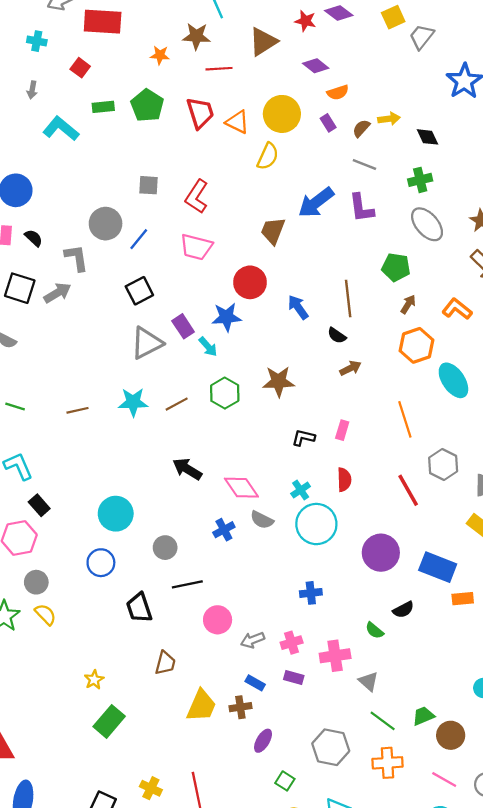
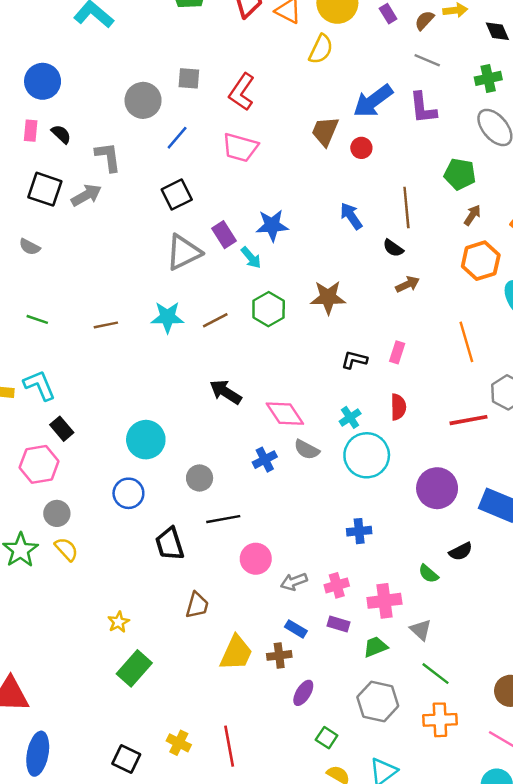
gray circle: (106, 224) -> (143, 100), moved
red circle: (250, 282) -> (361, 148), moved, size x0.6
red line: (408, 490) -> (468, 420), turned -72
green trapezoid: (423, 716) -> (375, 647), moved

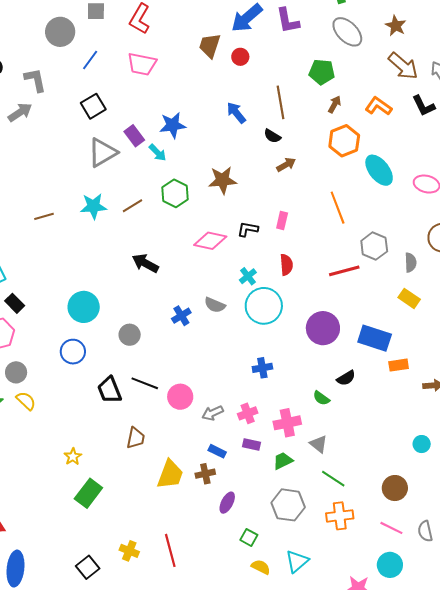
pink diamond: (285, 414) -> (210, 241), moved, turned -40
black line: (223, 519) -> (145, 383), moved, turned 36
black square: (126, 759) -> (88, 567), turned 30

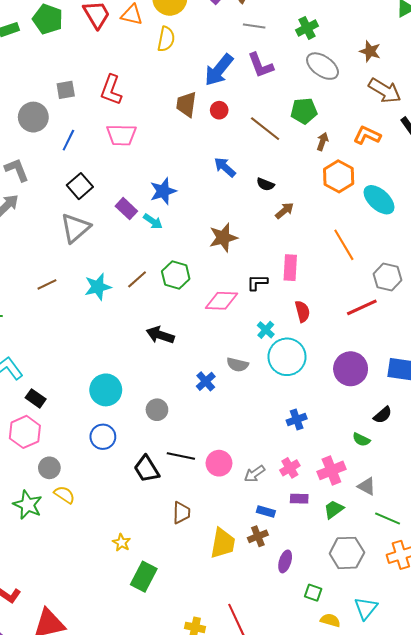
brown line: (281, 102) -> (265, 129), moved, turned -32
gray triangle: (103, 153) -> (75, 228), moved
green hexagon: (175, 193) -> (176, 275), moved
brown line: (44, 216) -> (47, 284), moved
pink rectangle: (282, 220) -> (290, 268), size x1.4

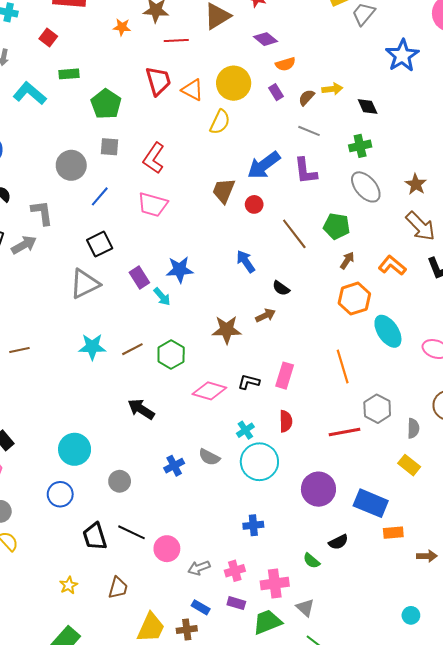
green pentagon: (48, 19) -> (106, 104), moved
brown arrow: (285, 211) -> (265, 315), moved
brown line: (47, 284) -> (19, 350), moved
green trapezoid: (334, 509) -> (267, 622), size x1.4
yellow star: (122, 543) -> (69, 585), moved

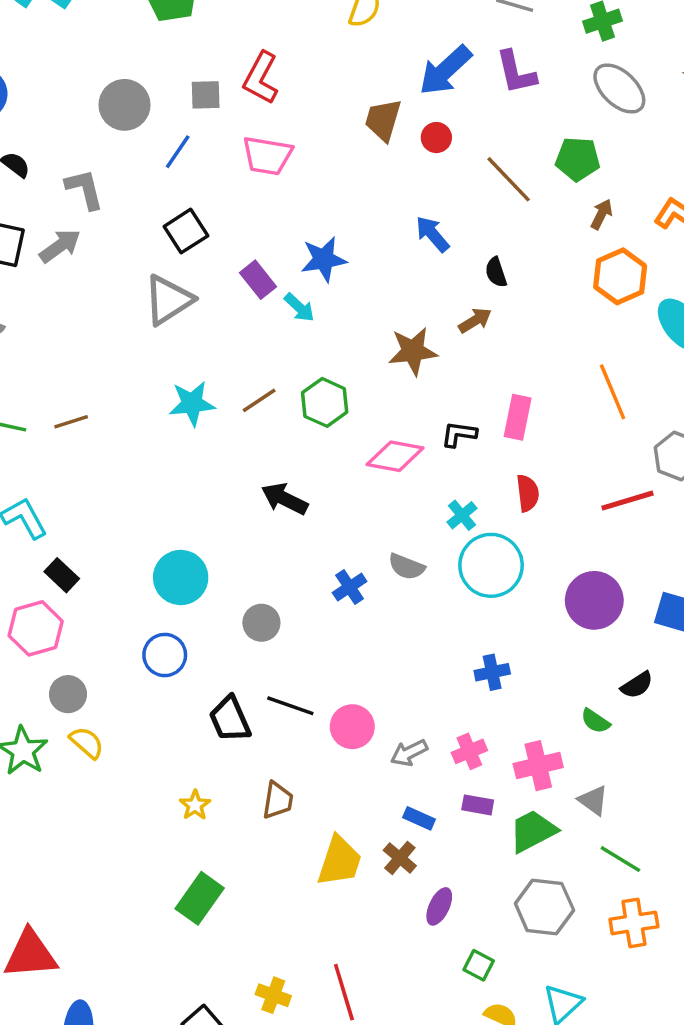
gray square: (109, 147) -> (206, 95), moved
black semicircle: (281, 288) -> (496, 272), turned 42
brown cross: (187, 630) -> (400, 858), turned -36

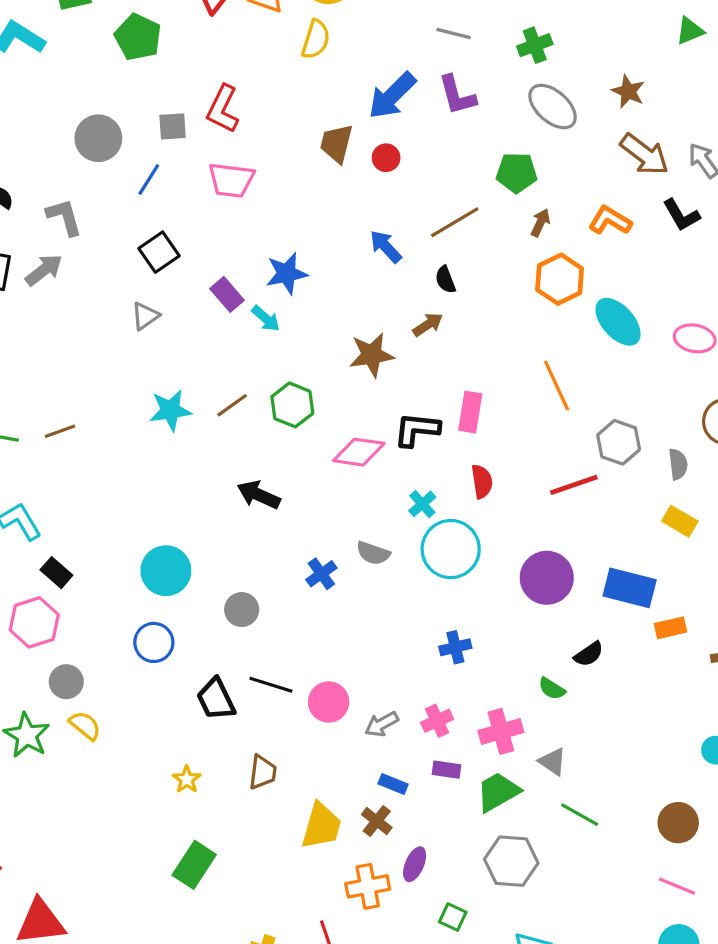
brown line: (509, 179) -> (455, 222), moved, turned -75
gray triangle: (168, 300) -> (145, 316), size x0.6
black L-shape: (459, 434) -> (417, 430), size x1.4
orange cross: (634, 923) -> (368, 886), moved

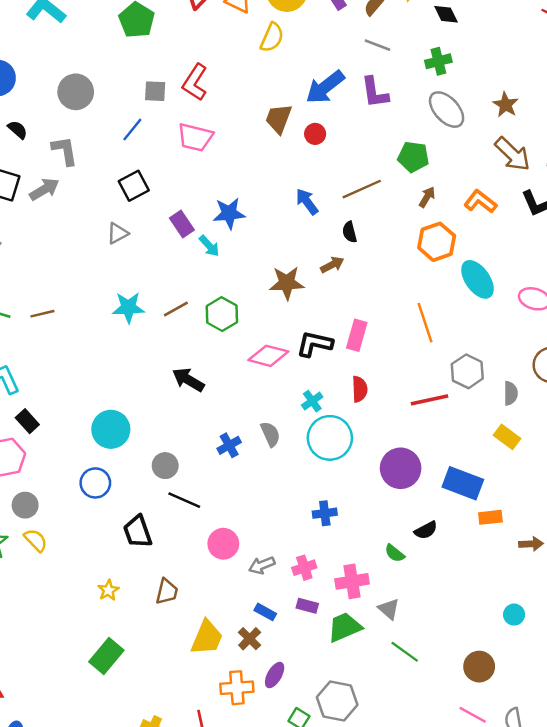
gray circle: (98, 138) -> (76, 92), moved
gray semicircle: (373, 553) -> (270, 434), turned -140
black line: (271, 685) -> (184, 500), moved
gray hexagon: (511, 861) -> (337, 701), moved

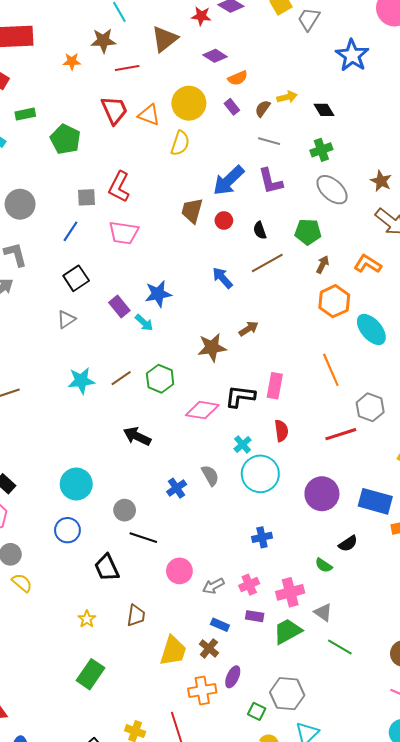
black semicircle: (350, 232) -> (260, 230), moved

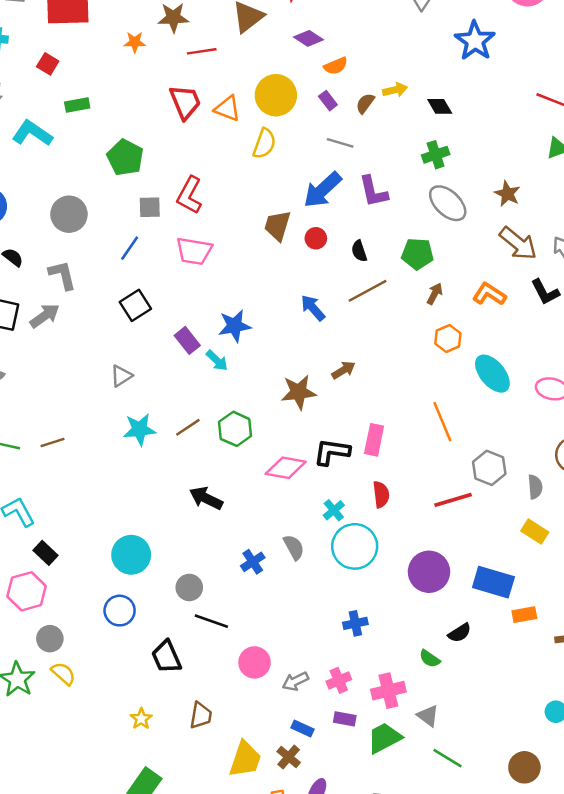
green pentagon: (65, 139) -> (125, 157), moved
gray line: (269, 141) -> (340, 143), moved
orange hexagon: (334, 301) -> (448, 339), size x0.7
gray triangle: (66, 319) -> (121, 376), moved

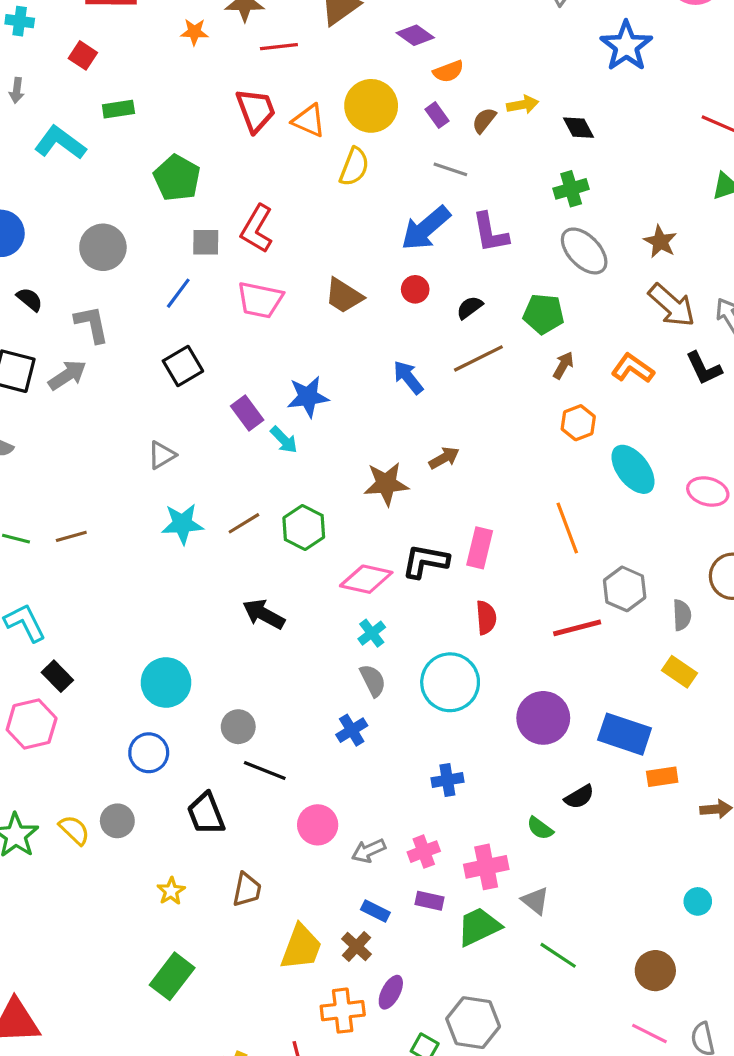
brown trapezoid: (277, 226) -> (344, 296), moved, turned -76
black semicircle: (359, 251) -> (470, 307), turned 70
cyan cross: (334, 510) -> (372, 633), moved
blue cross: (253, 562) -> (352, 730), moved
gray circle: (50, 639) -> (117, 821), moved

